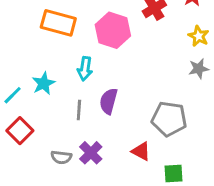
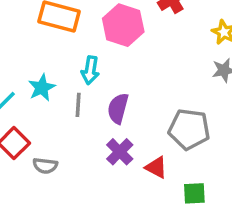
gray line: (79, 110) -> (78, 105), moved
purple cross: (91, 153) -> (120, 152), moved
gray semicircle: (61, 157) -> (45, 166), moved

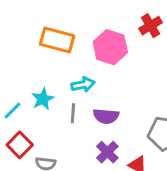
cyan arrow: (90, 70) -> (83, 85), turned -110
purple semicircle: (118, 108) -> (106, 116), turned -100

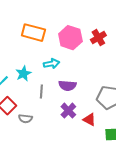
red cross: (151, 26) -> (98, 38), moved
gray line: (73, 113) -> (41, 92), moved

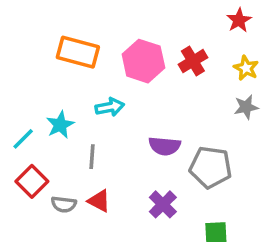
purple semicircle: (67, 86) -> (165, 146), moved
purple cross: (68, 111) -> (163, 204), moved
red triangle: (89, 120) -> (99, 201), moved

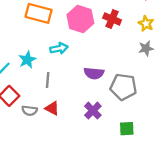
red cross: (193, 61) -> (112, 19), turned -36

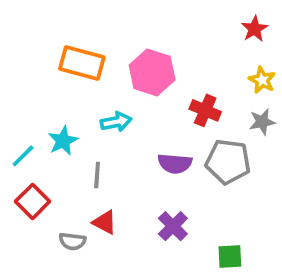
red cross: (112, 19) -> (205, 110), moved
gray pentagon: (123, 87) -> (228, 162), moved
gray semicircle: (30, 111) -> (72, 241), moved

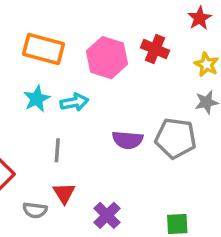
red cross: (205, 110) -> (155, 49), moved
cyan star: (63, 141) -> (37, 99), moved
red triangle: (105, 222) -> (64, 193), turned 30
purple cross: (173, 226) -> (107, 215), moved

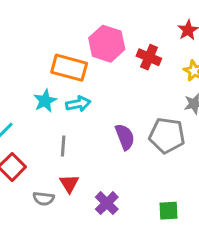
orange rectangle: (44, 49) -> (69, 68), moved
pink hexagon: (107, 58) -> (107, 44), moved
purple semicircle: (128, 140) -> (125, 137), turned -116

